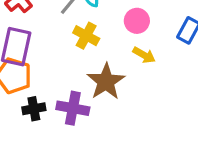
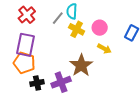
yellow cross: (86, 36) -> (77, 29), moved
purple cross: (73, 108) -> (61, 82), turned -30

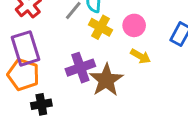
purple rectangle: (25, 45) -> (26, 48), turned -30
purple cross: (61, 82) -> (80, 68), moved

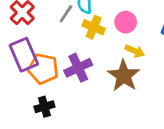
orange pentagon: (23, 75) -> (43, 69), moved
brown star: (106, 80) -> (124, 76), moved

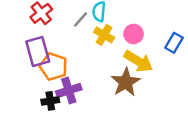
yellow arrow: (135, 51) -> (138, 61), size x1.6
purple cross: (78, 68) -> (69, 90), moved

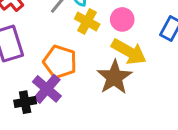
orange pentagon: (54, 67) -> (60, 62), moved
purple cross: (69, 90) -> (47, 89), turned -30

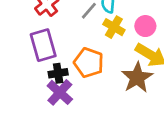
purple cross: (47, 89) -> (60, 92), moved
black cross: (25, 102) -> (58, 73), moved

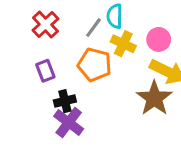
purple rectangle: (43, 45) -> (45, 71), size x0.6
orange pentagon: (89, 63) -> (95, 65), moved

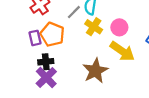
orange pentagon: (95, 65) -> (52, 34), moved
brown star: (154, 98) -> (95, 71), moved

